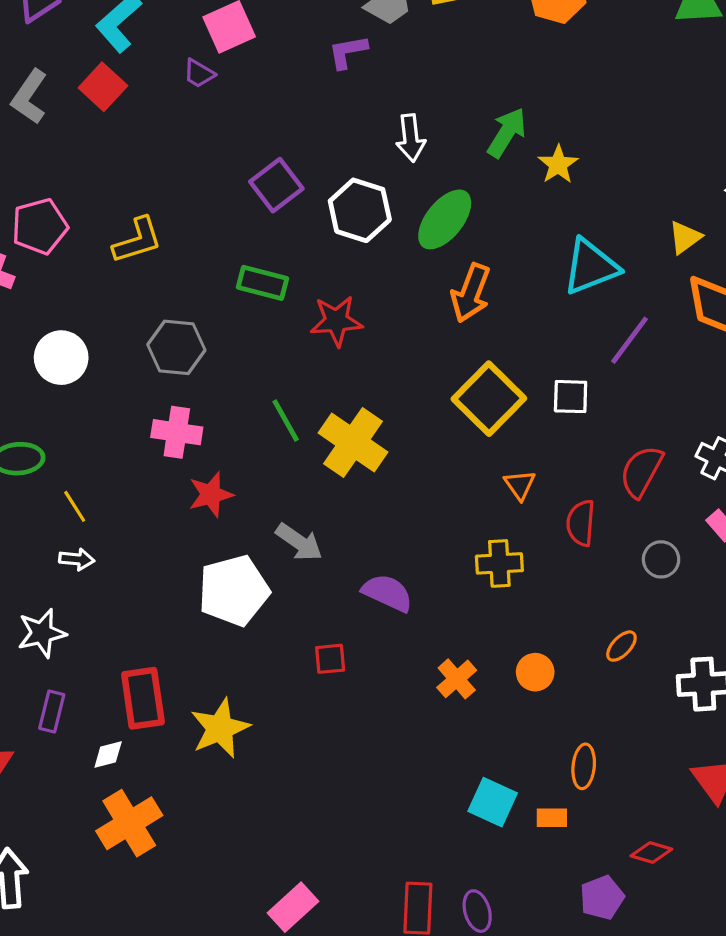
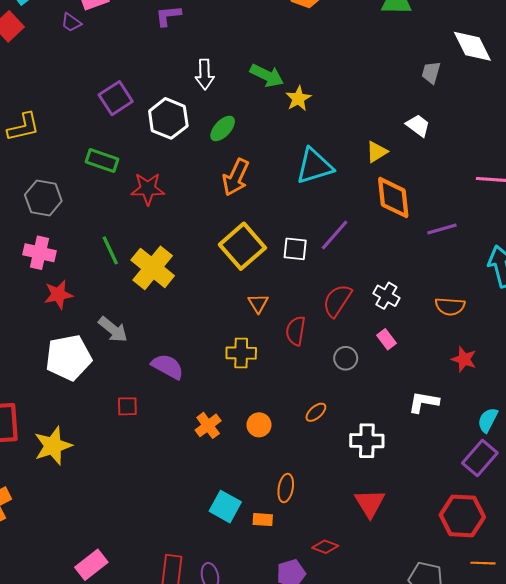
green arrow: (507, 133) -> (267, 76), turned 80
green ellipse: (445, 219) -> (223, 129), size x0.7
purple line: (629, 340) -> (335, 235), moved

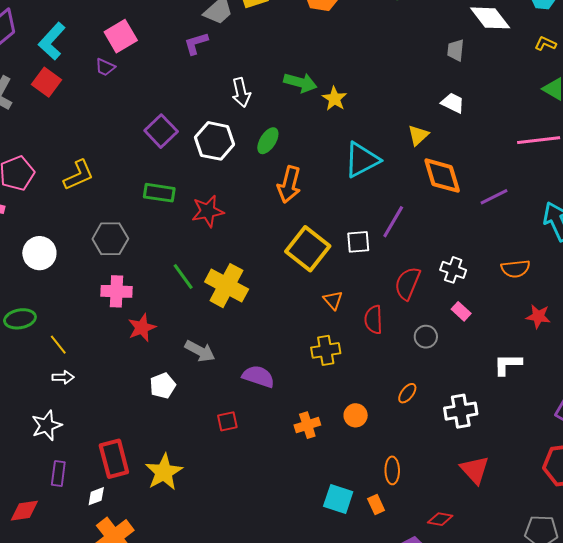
white pentagon: (69, 358) -> (163, 386), size x0.6
orange cross: (208, 425) -> (307, 425), turned 30
orange rectangle: (263, 520) -> (376, 505), turned 72

